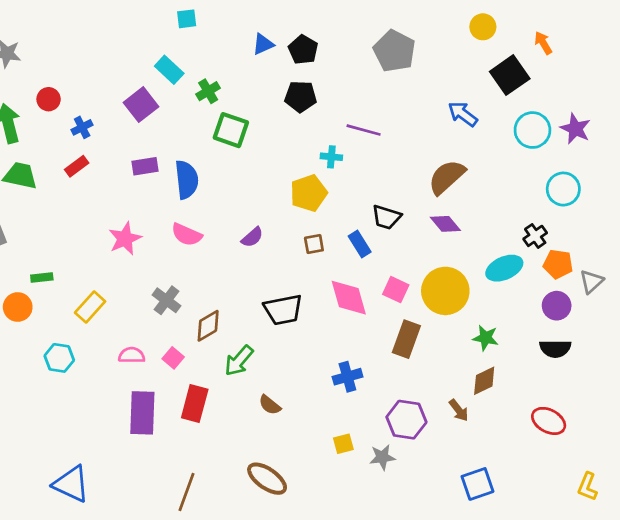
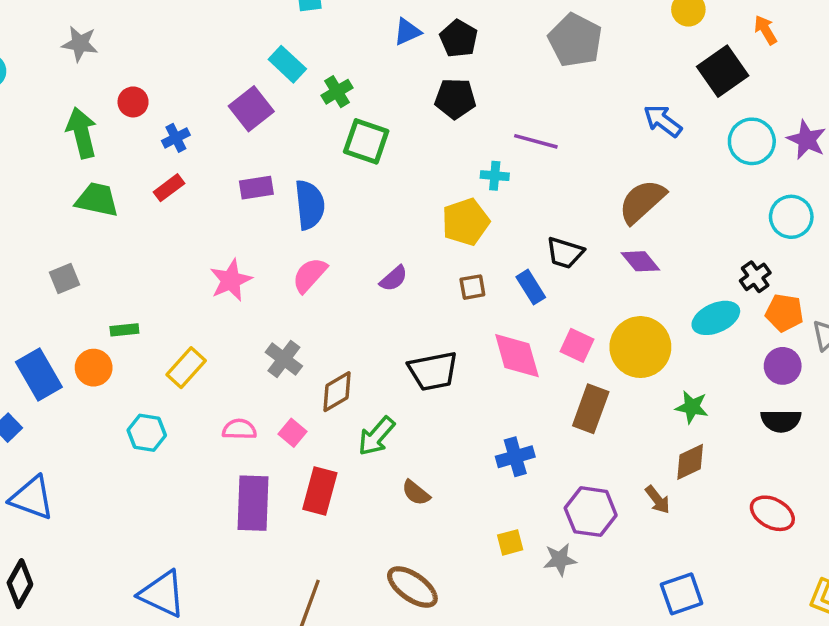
pink semicircle: (187, 235) -> (310, 275), turned 108

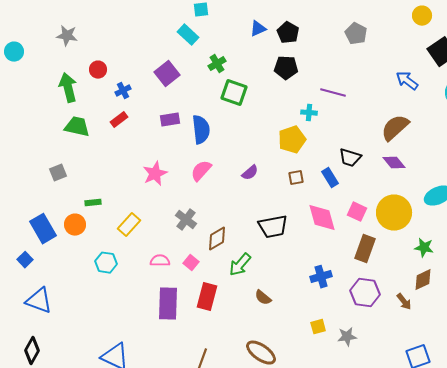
gray pentagon: (575, 40) -> (356, 34), size x0.7
cyan rectangle: (287, 64) -> (188, 35), moved
purple hexagon: (591, 512) -> (365, 293), moved

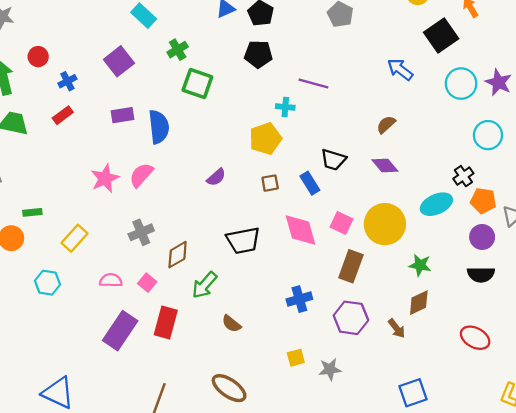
brown semicircle: (395, 128) -> (386, 125), size x0.6
pink semicircle: (201, 171) -> (141, 175), moved
gray cross: (186, 220) -> (141, 232), turned 30
purple rectangle: (168, 304) -> (120, 331), turned 32

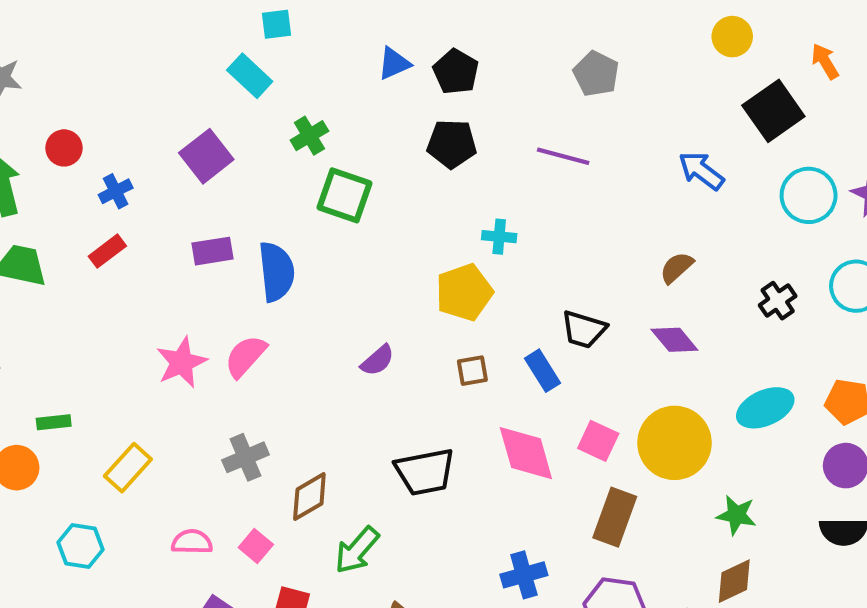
purple line: (313, 84) -> (563, 156), moved
black cross: (463, 176) -> (778, 301), moved

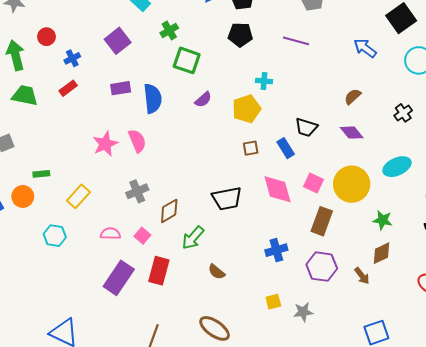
pink semicircle: (246, 356) -> (137, 141), turned 115
purple semicircle: (378, 360) -> (203, 100), moved

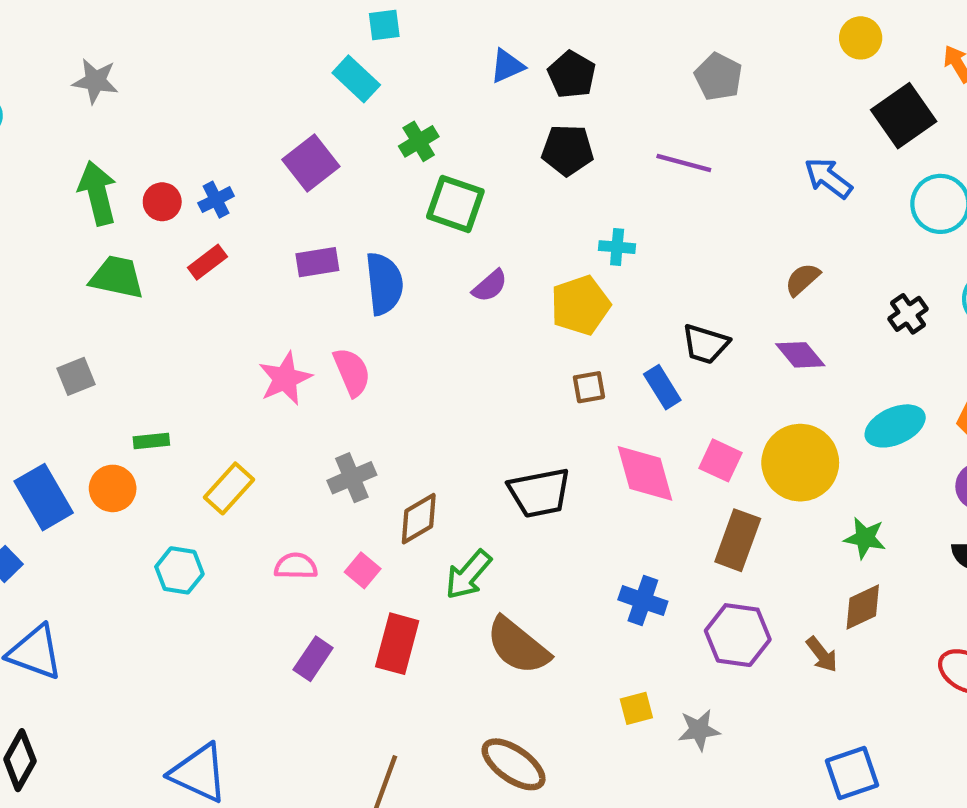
red circle: (46, 37) -> (162, 202), moved
blue cross: (276, 250) -> (643, 601), turned 35
brown semicircle: (217, 272) -> (518, 646), size x1.8
purple rectangle: (119, 278) -> (313, 659), size x0.6

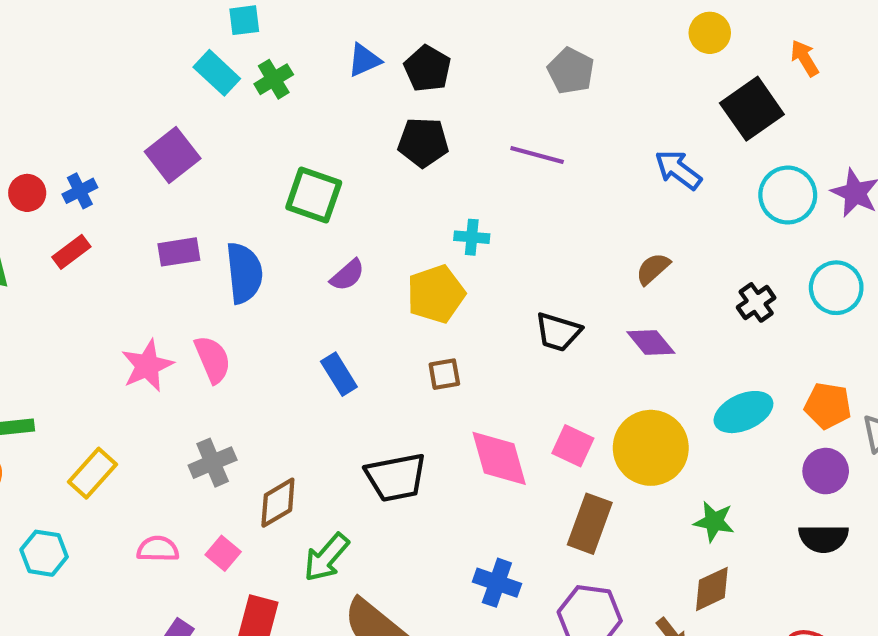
green cross: (419, 141) -> (274, 79), moved
blue rectangle: (662, 387) -> (339, 374), moved

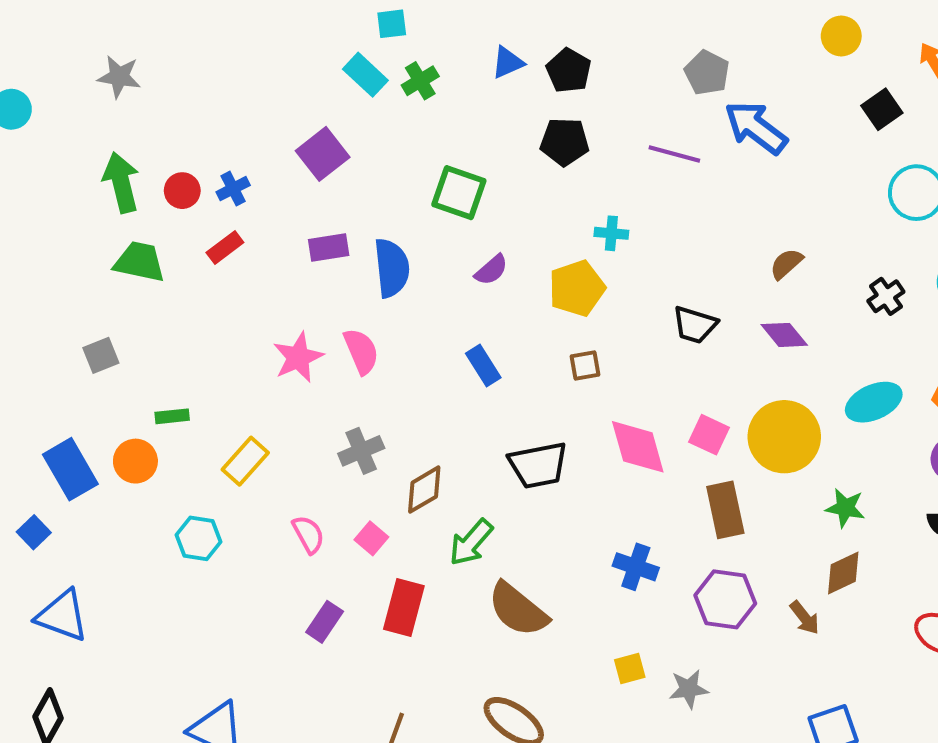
black square: (752, 109) -> (882, 109), size x0.7
blue arrow: (678, 170) -> (756, 128), moved, size x1.4
brown rectangle: (590, 524) -> (725, 510), turned -32
pink semicircle: (158, 549) -> (308, 534), turned 60

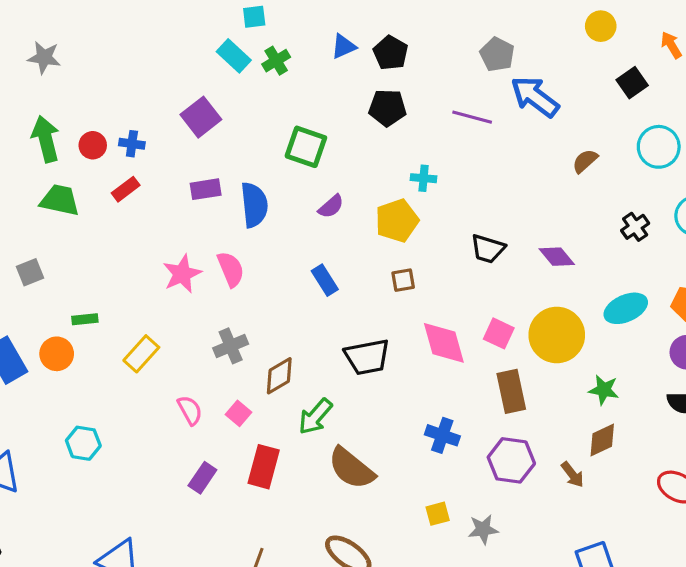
blue cross: (233, 189) -> (132, 144), turned 35
brown semicircle: (786, 264) -> (585, 161), moved
cyan hexagon: (198, 538) -> (83, 443), moved

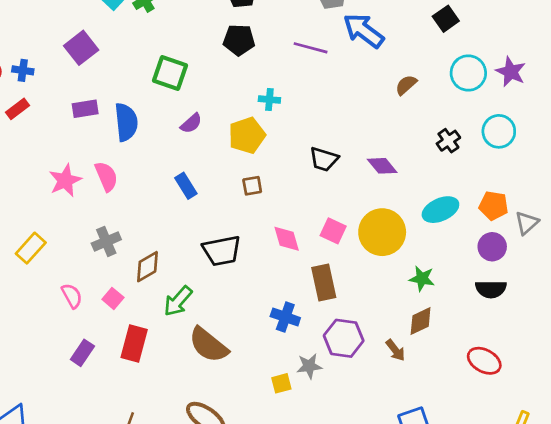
pink diamond: (444, 343) -> (287, 239), size x0.7
brown rectangle: (511, 391) -> (324, 283), moved
gray star: (483, 529) -> (309, 366), moved

